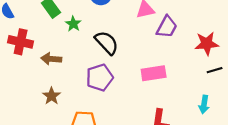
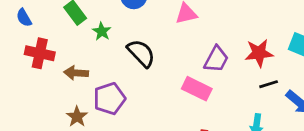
purple trapezoid: (167, 27) -> (216, 59), moved
pink rectangle: (154, 73) -> (197, 89), turned 35
purple pentagon: (100, 78) -> (109, 99), moved

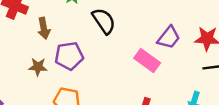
brown arrow: (76, 73) -> (44, 28), turned -115
brown star: (77, 117) -> (38, 67), turned 30

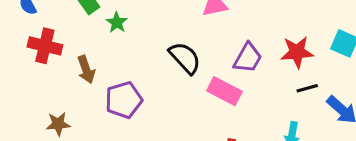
black semicircle: (104, 21) -> (185, 58), moved
brown star: (38, 67) -> (58, 124), moved

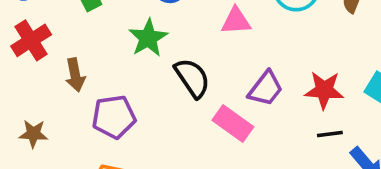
green star: (117, 23) -> (148, 38), moved, size x1.5
red cross: (45, 46) -> (31, 40), turned 36

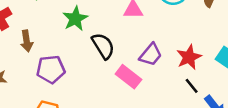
red star: (324, 90) -> (189, 57), turned -30
black line: (330, 134) -> (192, 86), turned 56

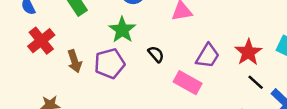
black semicircle: (103, 46) -> (156, 54), size x0.6
purple pentagon: (51, 69) -> (110, 63), moved

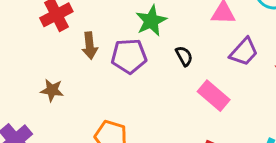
purple trapezoid: (208, 56) -> (244, 52), moved

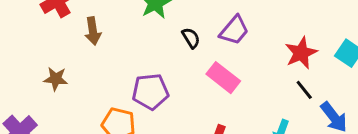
purple trapezoid: (244, 52) -> (234, 30), moved
purple pentagon: (129, 56) -> (150, 92), moved

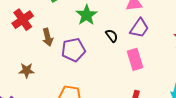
pink rectangle: (223, 78) -> (135, 59), turned 40
purple pentagon: (150, 92) -> (73, 50), moved

